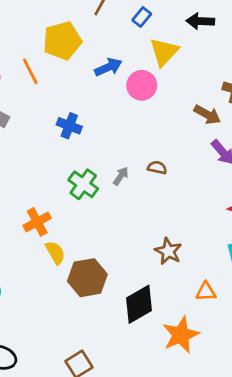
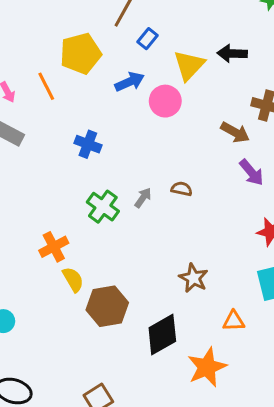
blue rectangle: (142, 17) -> (147, 39), moved
black arrow: (200, 21) -> (232, 53), moved

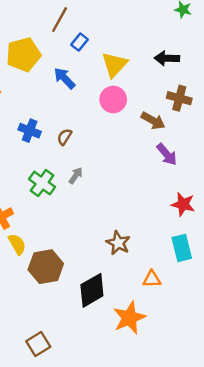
black arrow: (232, 53) -> (167, 58), moved
blue arrow: (130, 82) -> (65, 78), turned -110
pink circle: (165, 101) -> (113, 99), moved
brown semicircle: (182, 189) -> (65, 137), moved, turned -70

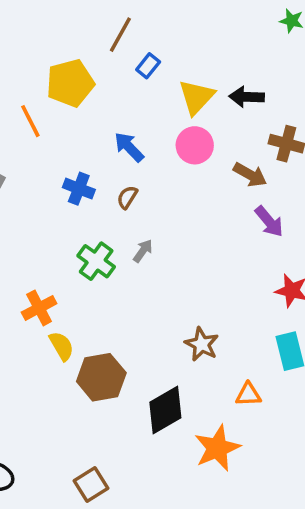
black arrow: (167, 58) -> (247, 97), moved
blue arrow: (65, 78) -> (129, 147), moved

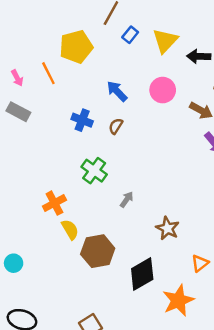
yellow triangle: (196, 97) -> (165, 41), moved
gray arrow: (143, 251) -> (127, 199), moved
orange triangle: (248, 394) -> (200, 263), turned -36

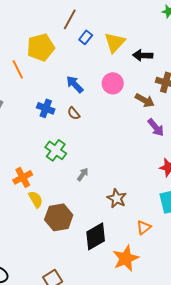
brown semicircle: (116, 126) -> (74, 113), turned -72

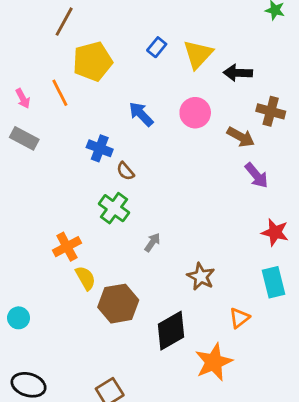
brown line: (70, 19) -> (64, 22), moved
brown semicircle: (74, 113) -> (125, 171), moved

